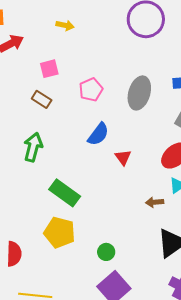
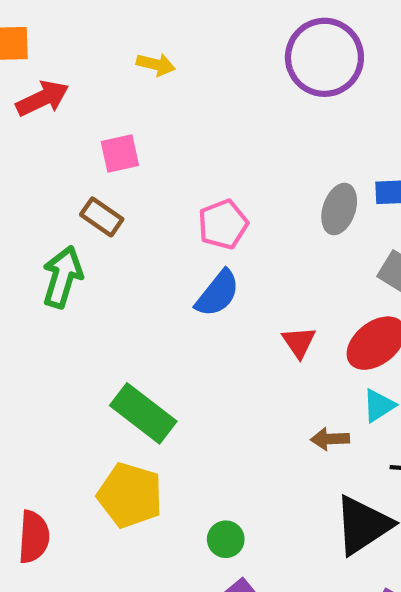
pink pentagon: (91, 90) -> (223, 224), moved
gray ellipse: (139, 93) -> (339, 209), moved, size x0.7
green arrow: (33, 147) -> (62, 277), moved
red triangle: (123, 157) -> (299, 342), moved

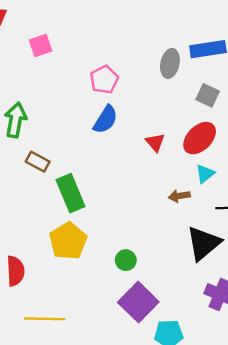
brown rectangle: (102, 217) -> (38, 162), moved
green rectangle: (143, 413) -> (70, 193), turned 36
yellow pentagon: (130, 495) -> (68, 241), turned 30

